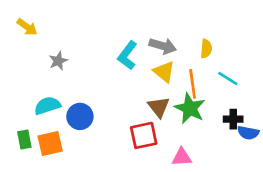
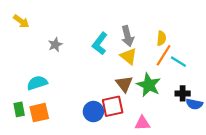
gray arrow: (163, 46) -> (127, 36), turned 60
gray star: (58, 61) -> (55, 45), moved
orange line: (193, 84) -> (164, 55), moved, turned 40
blue circle: (80, 116) -> (93, 112), moved

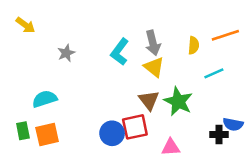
orange line: (164, 55) -> (225, 35), moved, turned 40
cyan line: (178, 62) -> (214, 73), turned -56
black cross: (183, 93) -> (219, 135), moved

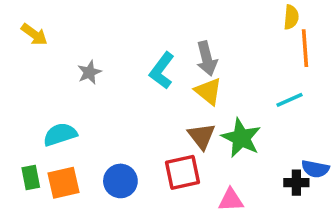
orange line: (225, 35) -> (305, 48), turned -76
yellow semicircle: (194, 45) -> (291, 17), moved
blue circle: (112, 133) -> (120, 181), moved

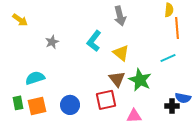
gray arrow: (207, 59) -> (120, 16), moved

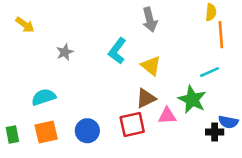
brown triangle: (117, 79) -> (146, 98), turned 42
green star: (140, 80) -> (192, 100), moved
green rectangle: (18, 103) -> (12, 134), moved
pink triangle: (134, 116) -> (167, 116), moved

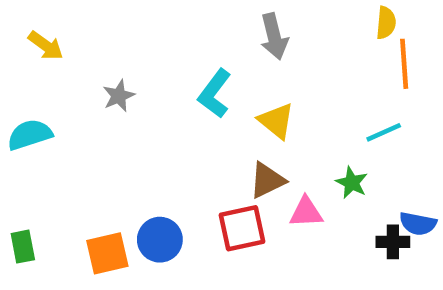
cyan semicircle: (44, 97) -> (30, 135), moved
green star: (192, 100) -> (352, 183), size x0.6
orange square: (46, 132) -> (107, 253), moved

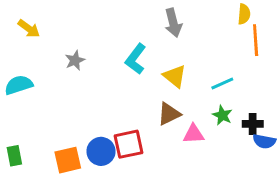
cyan line: (384, 132) -> (222, 83), moved
red square: (242, 228) -> (128, 144), moved
black cross: (393, 242) -> (253, 124), moved

